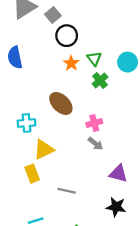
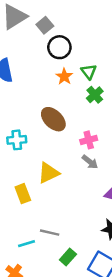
yellow triangle: (44, 149) -> (48, 173), moved
gray line: (67, 191) -> (50, 233), moved

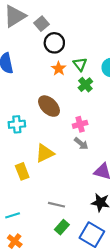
gray line: (50, 233) -> (57, 205), moved
cyan line: (26, 244) -> (13, 215), moved

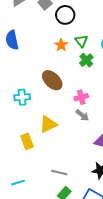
black circle: (54, 43) -> (65, 15), moved

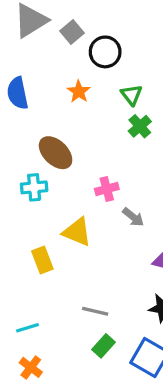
orange star: (61, 45) -> (79, 92), moved
brown ellipse: (52, 80) -> (56, 153), moved
pink cross: (81, 97) -> (107, 189), moved
yellow triangle: (48, 124) -> (77, 232), turned 48

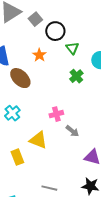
green triangle: (132, 95) -> (72, 48), moved
brown ellipse: (56, 153) -> (20, 78), moved
cyan cross: (34, 187) -> (12, 113), turned -35

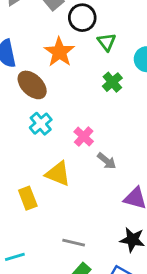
orange star: (39, 55) -> (59, 52), size x1.5
cyan cross: (12, 113) -> (41, 124), moved
pink cross: (56, 114) -> (84, 137), turned -32

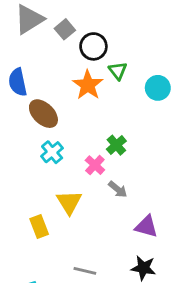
orange star: (59, 52) -> (88, 85), moved
green cross: (112, 82) -> (116, 145), moved
yellow triangle: (58, 174) -> (69, 202), turned 36

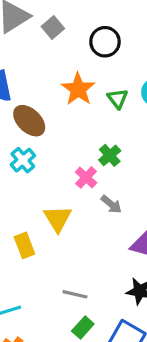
black circle: (93, 46) -> (105, 42), moved
green triangle: (118, 71) -> (118, 99), moved
cyan cross: (52, 152) -> (23, 160), moved

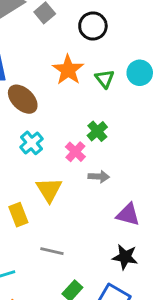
cyan cross: (23, 160) -> (32, 143), moved
gray arrow: (111, 204) -> (99, 177), turned -36
gray line: (75, 294) -> (52, 251), moved

